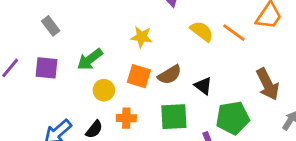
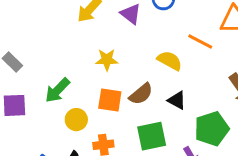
yellow semicircle: (202, 31) -> (170, 61), moved

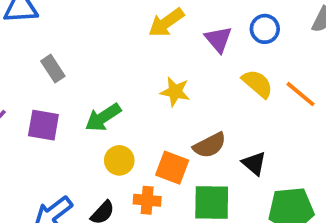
yellow semicircle: (170, 61) -> (257, 84), moved
orange square: (110, 100) -> (172, 168), moved

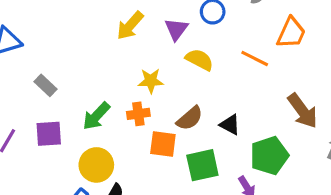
purple triangle: (218, 39) -> (176, 29), turned 30
yellow semicircle: (257, 84) -> (199, 60), moved
yellow circle: (119, 160) -> (96, 165), moved, size x1.4
orange cross: (147, 200) -> (138, 114), moved

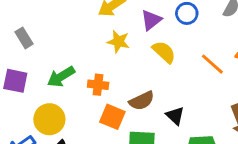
yellow star: (151, 81) -> (118, 42), moved

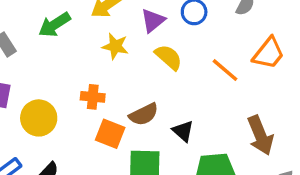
green arrow: (61, 77) -> (54, 25), moved
yellow circle: (49, 119) -> (39, 118), moved

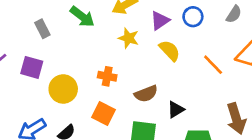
green arrow: (54, 25) -> (82, 17), turned -115
black triangle: (183, 131) -> (176, 110), turned 42
orange square: (110, 134) -> (104, 113), moved

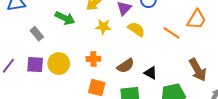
yellow circle: (63, 89) -> (59, 64), moved
black triangle: (176, 110) -> (151, 73), turned -48

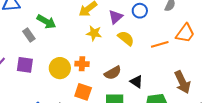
green arrow: (65, 18) -> (46, 22), moved
orange line: (171, 33) -> (160, 44), turned -54
yellow circle: (59, 64) -> (60, 68), moved

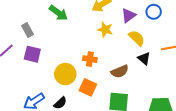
gray rectangle: (29, 35) -> (27, 30), moved
yellow circle: (60, 68) -> (65, 74), moved
black triangle: (136, 82) -> (144, 58), moved

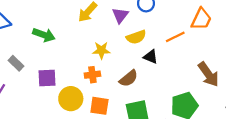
yellow star: (105, 30) -> (101, 50), moved
yellow semicircle: (137, 38) -> (136, 37), turned 132
purple square: (32, 54) -> (47, 78), moved

